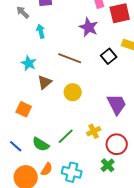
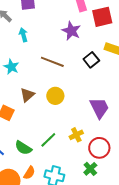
brown triangle: (45, 82) -> (27, 95), moved

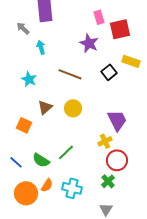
yellow cross: (76, 135) -> (105, 141), moved

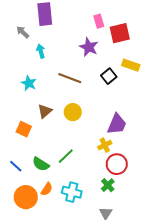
purple trapezoid: (117, 120) -> (117, 124), turned 50

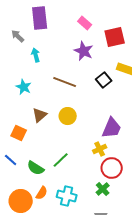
pink rectangle: (99, 21) -> (85, 23), moved, turned -32
blue line: (16, 166) -> (11, 160), moved

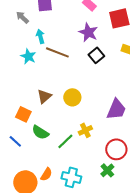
black square: (104, 80) -> (96, 55), moved
brown line: (65, 82) -> (57, 52), moved
cyan star: (24, 87) -> (28, 56), moved
yellow cross: (100, 149) -> (85, 130), moved
green semicircle: (36, 168) -> (40, 132), moved

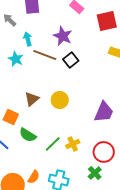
purple star: (88, 32) -> (63, 36), moved
black square: (96, 55) -> (71, 60), moved
yellow cross: (85, 130) -> (73, 144), moved

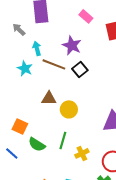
brown triangle: (32, 99) -> (49, 98), moved, turned 42
green line: (53, 144) -> (63, 140), moved, turned -30

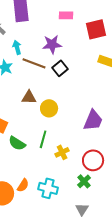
pink rectangle: (86, 16) -> (66, 15), turned -40
purple star: (72, 45) -> (52, 44), turned -30

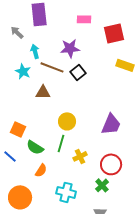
brown triangle: (29, 97) -> (43, 92), moved
yellow circle: (49, 108) -> (67, 121), moved
orange semicircle: (23, 185) -> (41, 170), moved

